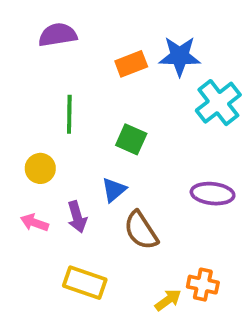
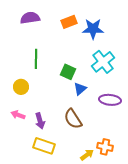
orange rectangle: (131, 64) -> (69, 22), moved
cyan cross: (218, 103) -> (103, 62), moved
blue triangle: (114, 190) -> (80, 89), moved
purple arrow: (77, 217) -> (40, 121), moved

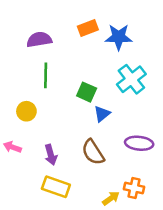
purple semicircle: (30, 18) -> (39, 40), moved
purple ellipse: (110, 100) -> (139, 143), moved
pink arrow: (18, 115) -> (12, 147), moved

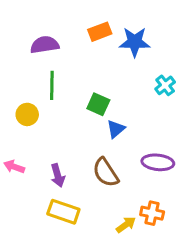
cyan cross: (131, 79) -> (165, 85), moved, size x0.6
yellow circle: (26, 111) -> (27, 114), moved

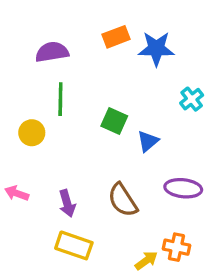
blue triangle: (116, 129) -> (148, 141), moved

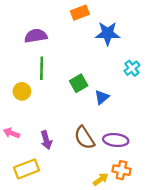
orange rectangle: (116, 37) -> (80, 13), moved
green square: (114, 121) -> (79, 83), turned 36
purple ellipse: (183, 188) -> (116, 140), moved
yellow rectangle: (74, 245) -> (27, 169), moved, turned -40

